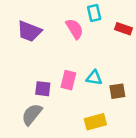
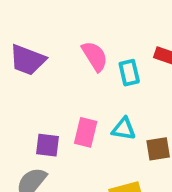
cyan rectangle: (94, 13) -> (129, 73), moved

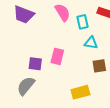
cyan triangle: (124, 129) -> (91, 43), moved

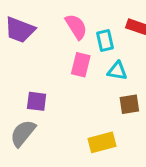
pink rectangle: (57, 56) -> (81, 65), moved

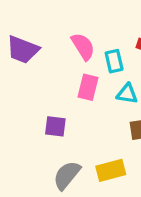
purple square: (37, 101) -> (55, 126), moved
gray semicircle: (23, 133) -> (67, 175), moved

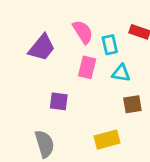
purple trapezoid: (23, 50) -> (42, 48), moved, turned -72
gray semicircle: (67, 175) -> (45, 144), moved, turned 124

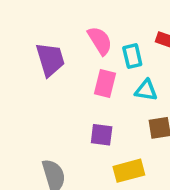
purple trapezoid: (42, 48) -> (50, 60), turned -56
purple square: (59, 101) -> (102, 135), moved

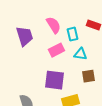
pink rectangle: (105, 83) -> (56, 50), turned 49
purple square: (102, 135) -> (54, 80), size x1.5

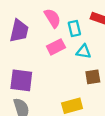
purple trapezoid: (24, 36) -> (19, 31), turned 30
purple square: (54, 80) -> (21, 80), moved

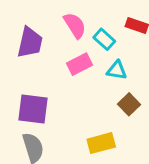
cyan rectangle: (74, 28) -> (104, 39), turned -35
brown square: (93, 77) -> (129, 104), turned -35

